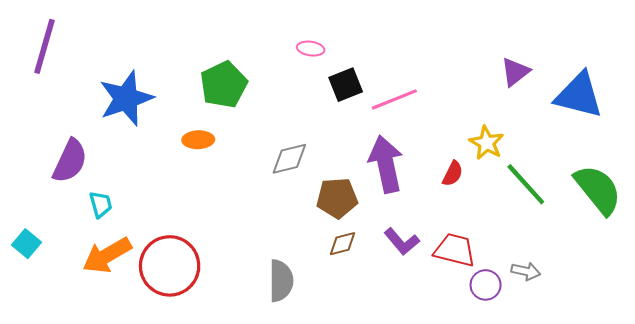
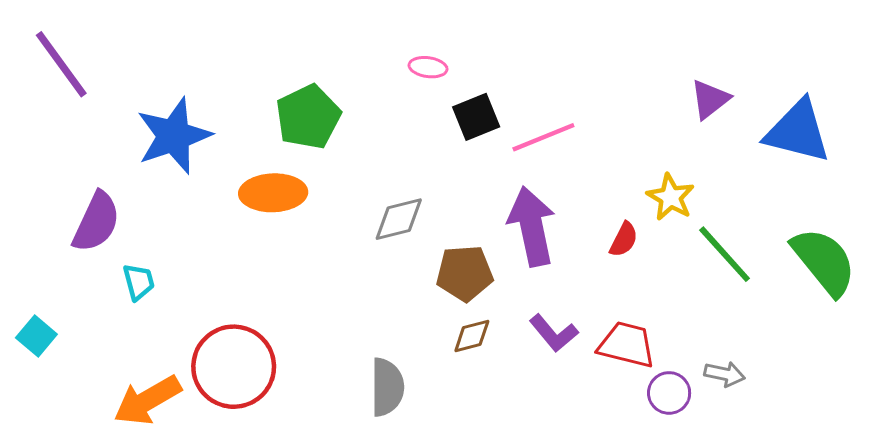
purple line: (44, 46) -> (61, 64), turned -52
orange ellipse: (198, 140) -> (273, 193), size x1.5
orange arrow: (107, 255) -> (147, 400), moved

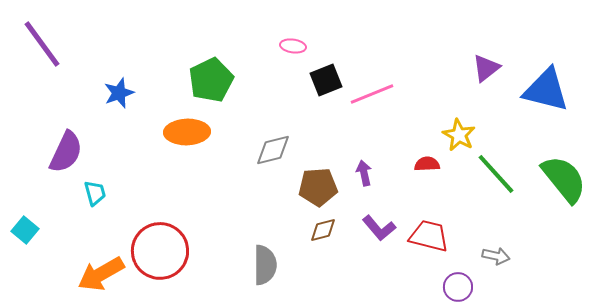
blue star: (174, 136) -> (119, 93), size x0.6
purple arrow: (532, 226) -> (364, 173), moved, size x0.5
red semicircle: (624, 240) -> (427, 164), turned -120
purple circle: (669, 393) -> (458, 287), moved

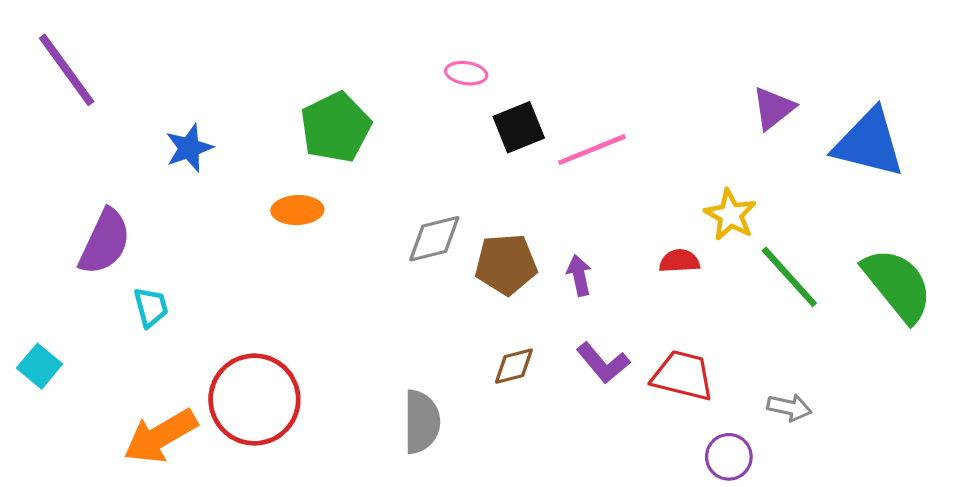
orange ellipse: (187, 132) -> (297, 210), size x0.7
brown pentagon: (318, 187) -> (506, 264), moved

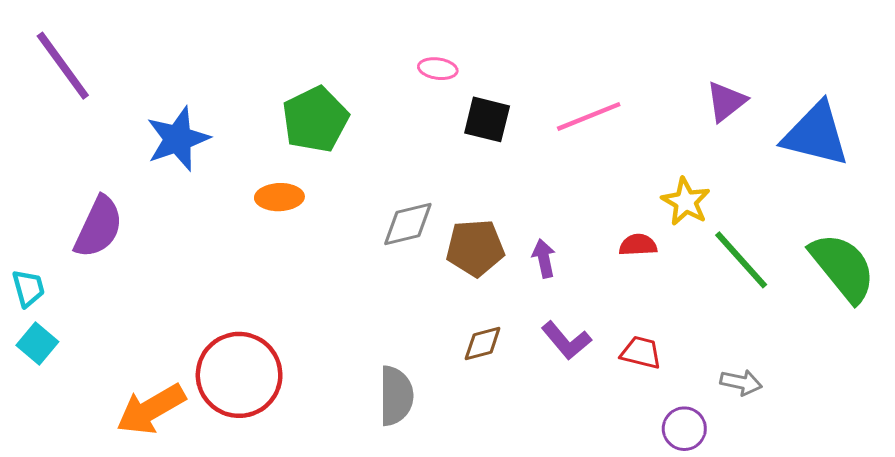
black square: (519, 127) -> (487, 119), turned 36
blue star: (189, 148) -> (178, 139), size x1.4
pink line: (592, 150) -> (589, 116), moved
cyan trapezoid: (151, 307) -> (28, 288), moved
red trapezoid: (683, 376) -> (641, 352), size x0.7

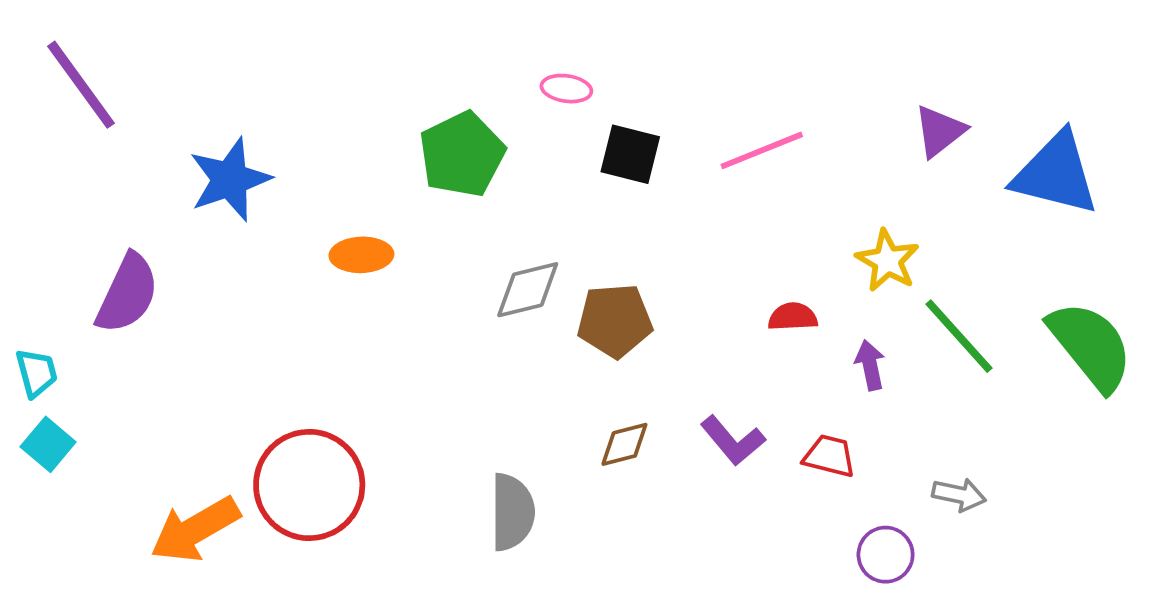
green pentagon: (315, 119) -> (462, 154), moved
red semicircle: (638, 245) -> (793, 317), moved
purple arrow: (544, 258) -> (870, 365), moved

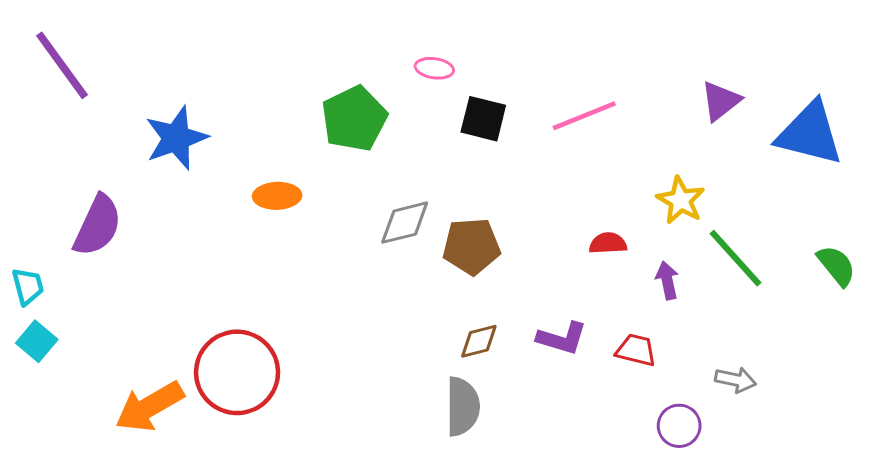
green semicircle: (1091, 346) -> (836, 266), size x0.6
purple L-shape: (733, 441) -> (562, 338), turned -33
gray semicircle: (512, 512) -> (463, 407), moved

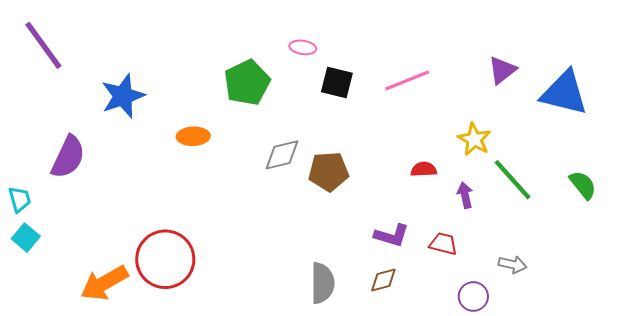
brown diamond: (479, 341) -> (383, 280), moved

